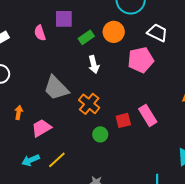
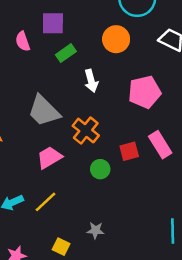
green rectangle: (86, 37) -> (66, 53), moved
pink pentagon: (141, 60) -> (145, 92), moved
pink trapezoid: (41, 128) -> (49, 157), moved

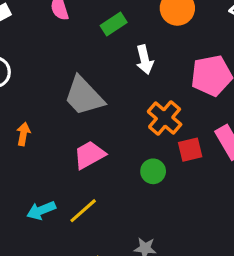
orange cross: (86, 131) -> (165, 118), moved

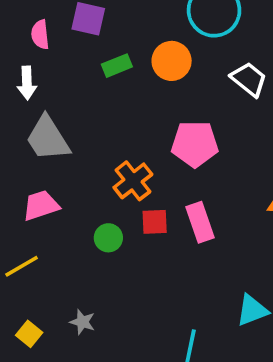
green rectangle: (114, 24) -> (117, 66), moved
white arrow: (145, 60) -> (27, 83), moved

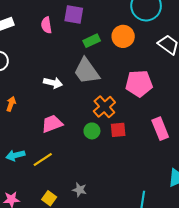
white arrow: (27, 83) -> (53, 83), moved, turned -72
gray trapezoid: (48, 138) -> (86, 71), moved
pink rectangle: (200, 222) -> (160, 129), moved
green circle: (108, 238) -> (92, 131), moved

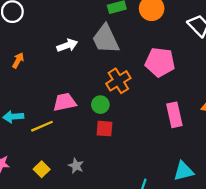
white arrow: (53, 83) -> (67, 45), turned -42
pink trapezoid: (52, 124) -> (65, 102), moved
red square: (118, 130) -> (104, 129), moved

